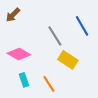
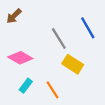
cyan rectangle: (24, 80) -> (26, 86), turned 56

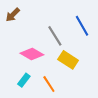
pink diamond: (20, 58) -> (32, 54), moved

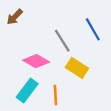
cyan rectangle: (24, 80) -> (27, 91), size x1.5
orange line: (49, 84) -> (55, 95), turned 30

